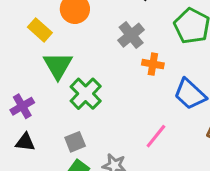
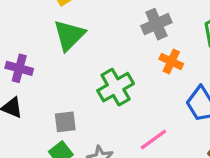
green cross: (86, 94) -> (116, 87), moved
purple cross: (22, 106) -> (19, 68), turned 30

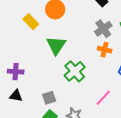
gray cross: (156, 24) -> (103, 29), moved
green triangle: (69, 35) -> (56, 45), moved

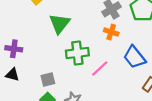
green cross: (75, 71) -> (77, 53), turned 30
pink line: (103, 98) -> (100, 68), moved

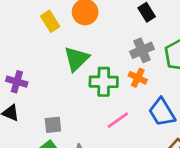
green cross: (77, 53) -> (104, 82), moved

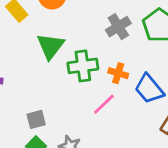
orange cross: (138, 78) -> (118, 73), moved

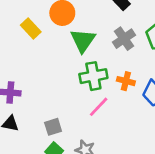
green triangle: (50, 46) -> (83, 40), moved
pink line: (104, 104) -> (99, 107), moved

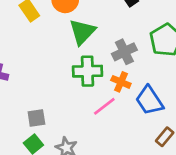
gray cross: (124, 39) -> (124, 52), moved
pink line: (99, 107) -> (104, 106), moved

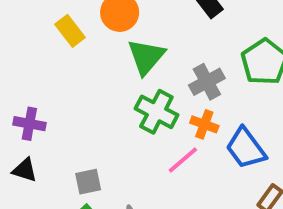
green cross: (88, 71) -> (156, 112), turned 32

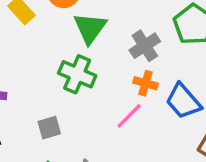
green cross: (156, 112) -> (77, 74), moved
gray square: (88, 182) -> (49, 128), moved

